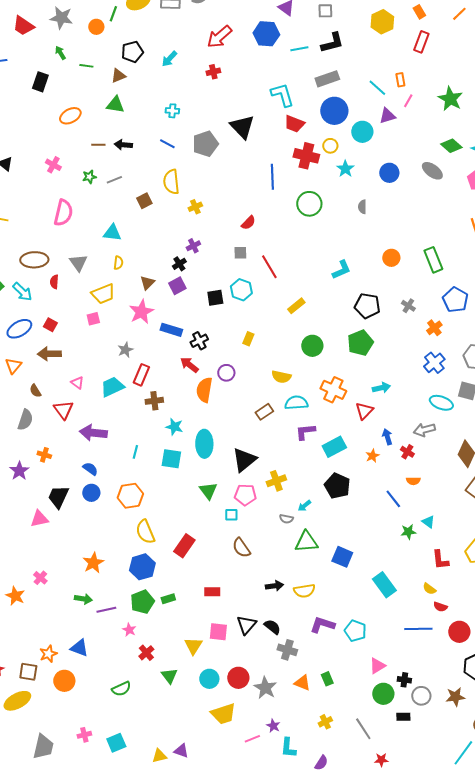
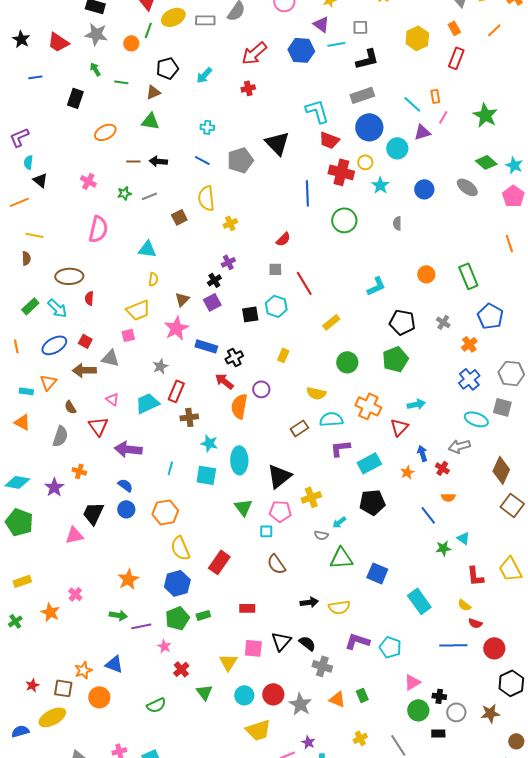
cyan line: (299, 49) -> (336, 44), moved
gray triangle: (78, 263) -> (110, 358), moved, turned -42
black pentagon: (337, 486) -> (372, 502), turned -30

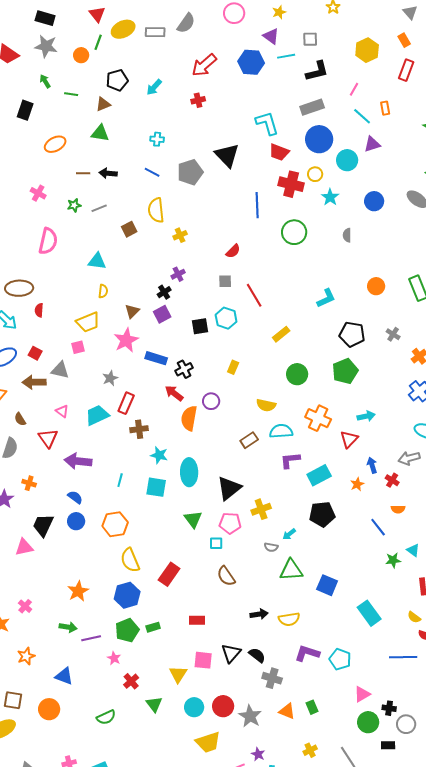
pink line: (443, 117) -> (354, 89), moved
orange star: (83, 670) -> (26, 656), moved

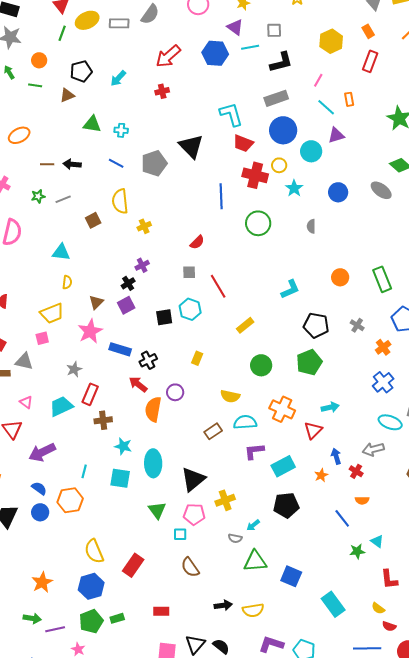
orange circle: (81, 55) -> (39, 60), moved
green triangle: (100, 133) -> (92, 124), moved
purple arrow: (78, 461) -> (42, 452), turned -32
orange hexagon: (115, 524) -> (70, 500), moved

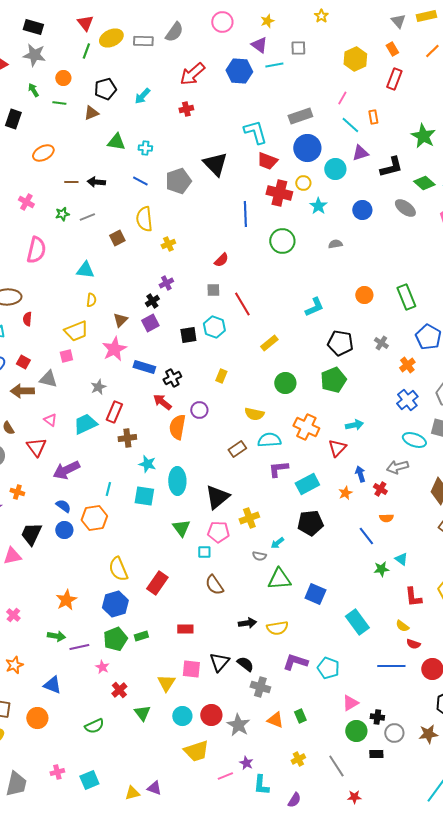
black L-shape: (281, 62) -> (391, 167), moved
gray semicircle: (311, 226) -> (335, 244), turned 80

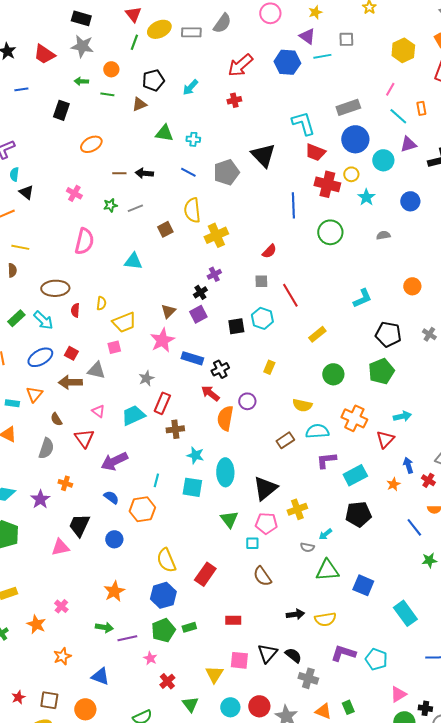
green arrow: (33, 90) -> (81, 81), turned -56
yellow cross: (168, 244) -> (216, 235), size x1.6
yellow semicircle: (91, 300) -> (101, 303), moved
blue circle: (64, 530) -> (114, 539), moved

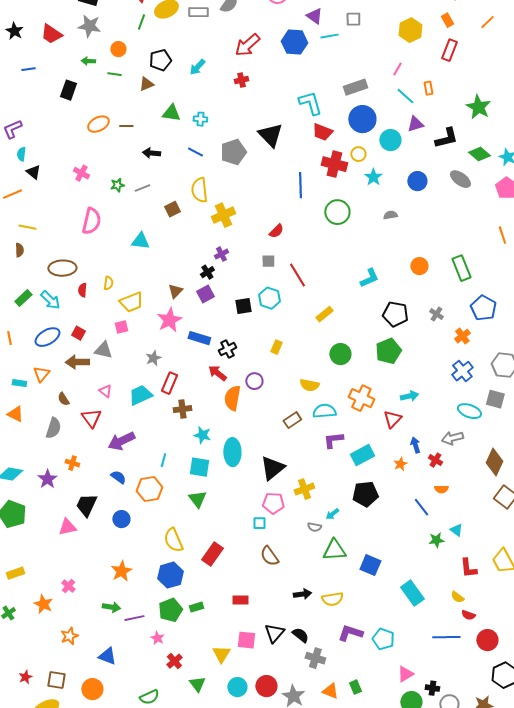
brown line: (119, 173) -> (126, 126), moved
green triangle: (229, 519) -> (197, 499), moved

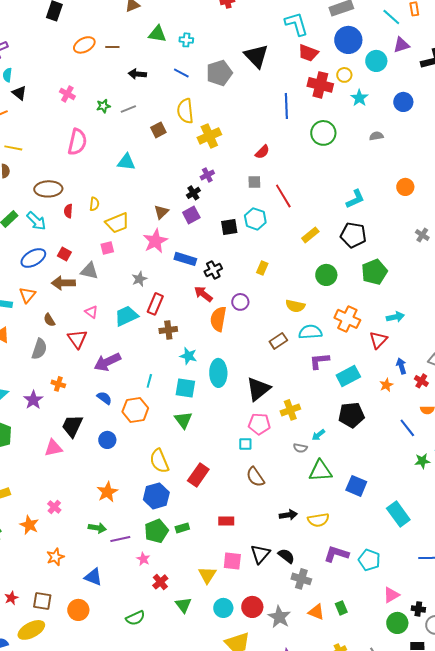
black pentagon: (395, 314) -> (353, 235), moved

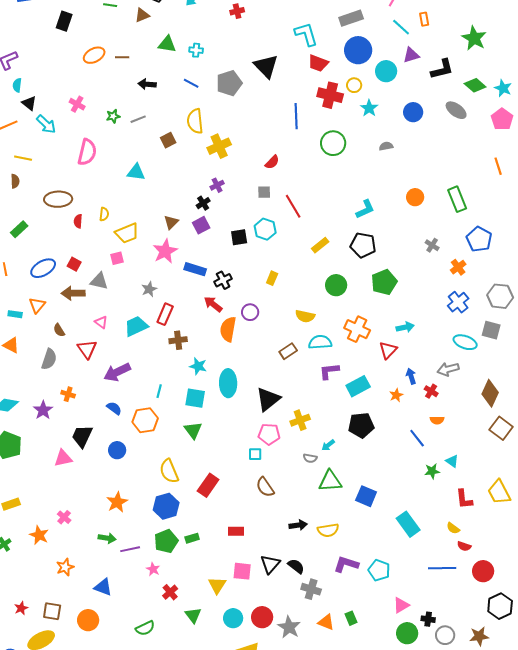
cyan arrow: (36, 221) -> (46, 124), moved

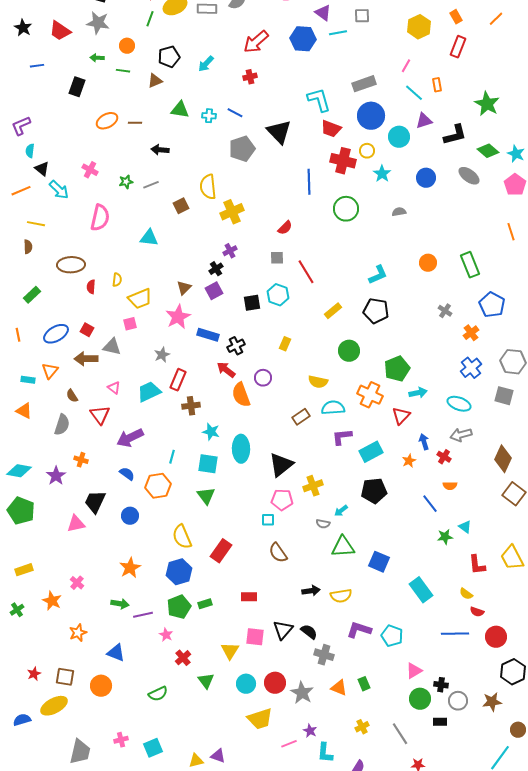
blue line: (191, 83) -> (235, 113), moved
green pentagon: (384, 282) -> (397, 369), moved
orange semicircle: (228, 329) -> (241, 395), turned -30
cyan ellipse: (465, 342) -> (459, 404), moved

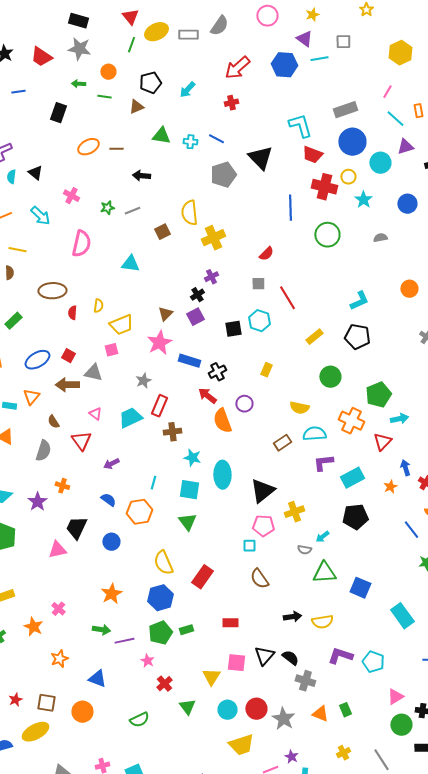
black triangle: (42, 169) -> (35, 173), moved
purple arrow: (130, 438) -> (111, 464), size x0.6

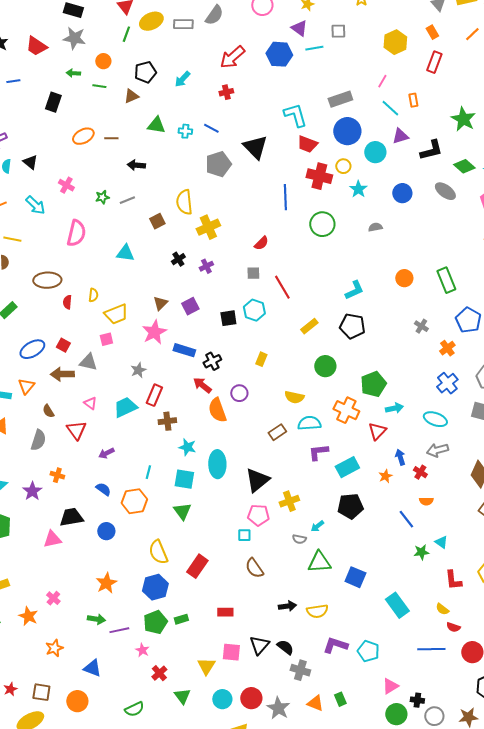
black cross: (197, 295) -> (178, 259), moved
black trapezoid: (76, 528) -> (71, 517), turned 55

